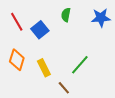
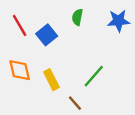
orange diamond: (17, 60) -> (20, 70), turned -30

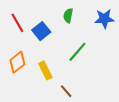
orange diamond: (20, 70) -> (17, 62), turned 65
green line: (94, 76) -> (77, 52), moved

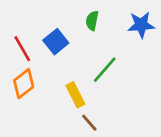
red line: (17, 23) -> (22, 49), moved
yellow rectangle: (45, 70) -> (75, 95), moved

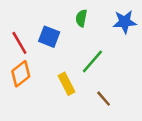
blue square: (56, 42) -> (49, 37), turned -30
brown line: (89, 123) -> (104, 99), moved

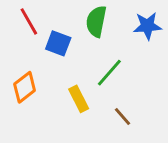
green semicircle: (81, 18) -> (96, 21), size x1.5
red line: (19, 43) -> (29, 21), moved

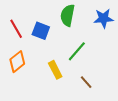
red line: (29, 21) -> (16, 29), moved

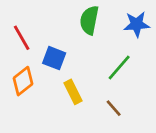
blue square: (41, 31) -> (54, 58), moved
green line: (77, 51) -> (119, 68), moved

